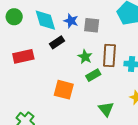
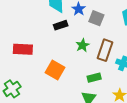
red rectangle: (23, 56) -> (23, 49), moved
green rectangle: (93, 75) -> (94, 78), moved

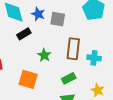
green star: (82, 45) -> (44, 55), moved

